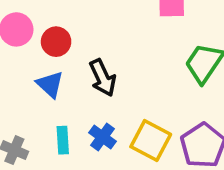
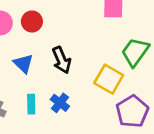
red circle: (56, 42) -> (32, 21), moved
yellow square: (151, 140) -> (109, 79), moved

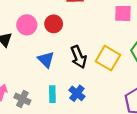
yellow square: (109, 79) -> (108, 58), moved

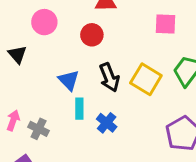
red circle: (54, 24) -> (92, 35), moved
pink circle: (27, 25) -> (44, 22), moved
cyan rectangle: (52, 94) -> (79, 109), moved

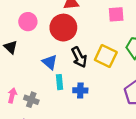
red circle: (92, 35) -> (63, 28), size x1.6
blue cross: (107, 123) -> (80, 90), turned -32

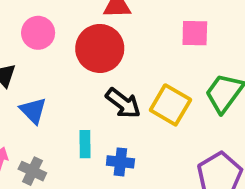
black arrow: (79, 57) -> (123, 103), turned -30
blue triangle: (50, 62) -> (33, 111), moved

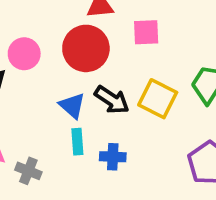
pink circle: (38, 33) -> (24, 54), moved
pink square: (195, 33) -> (146, 32), moved
blue triangle: (33, 111) -> (72, 106), moved

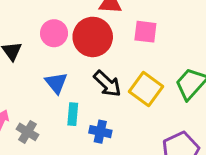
pink circle: (24, 54) -> (54, 33), moved
blue triangle: (72, 106) -> (56, 83), moved

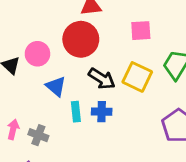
pink square: (145, 32) -> (141, 31), moved
pink circle: (54, 33) -> (37, 54), moved
blue cross: (100, 132) -> (102, 112), moved

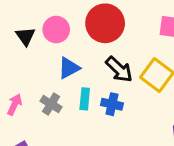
blue triangle: (56, 86) -> (69, 68), turned 40
gray cross: (38, 135) -> (51, 104), moved

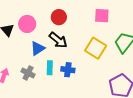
red circle: (105, 23) -> (59, 17), size x0.6
black arrow: (119, 69) -> (58, 40), moved

